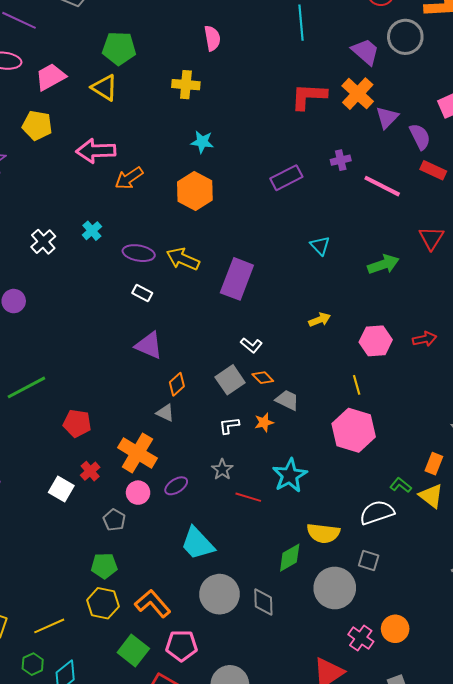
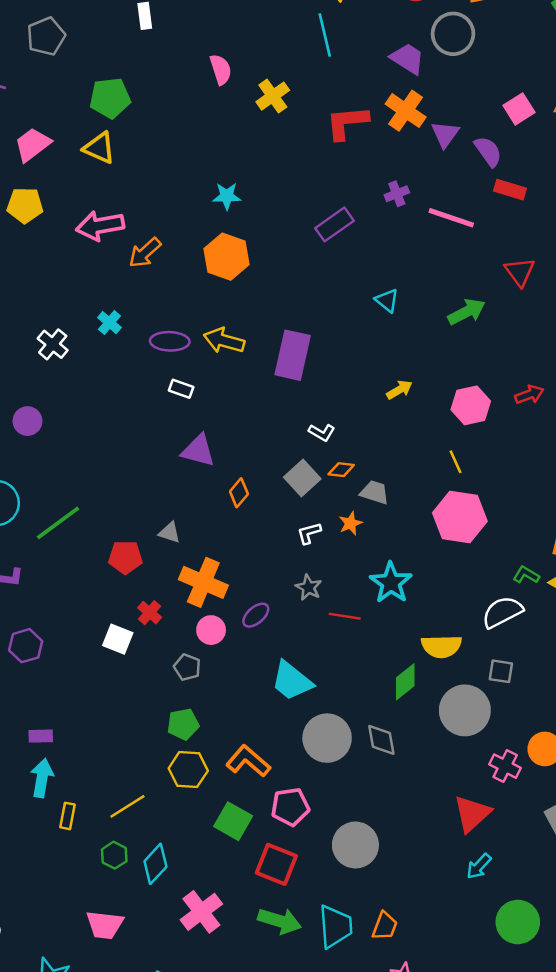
yellow cross: (186, 85) -> (273, 96), moved, turned -32
orange diamond: (263, 378) -> (341, 470), turned -30
gray triangle: (165, 413) -> (170, 533), moved

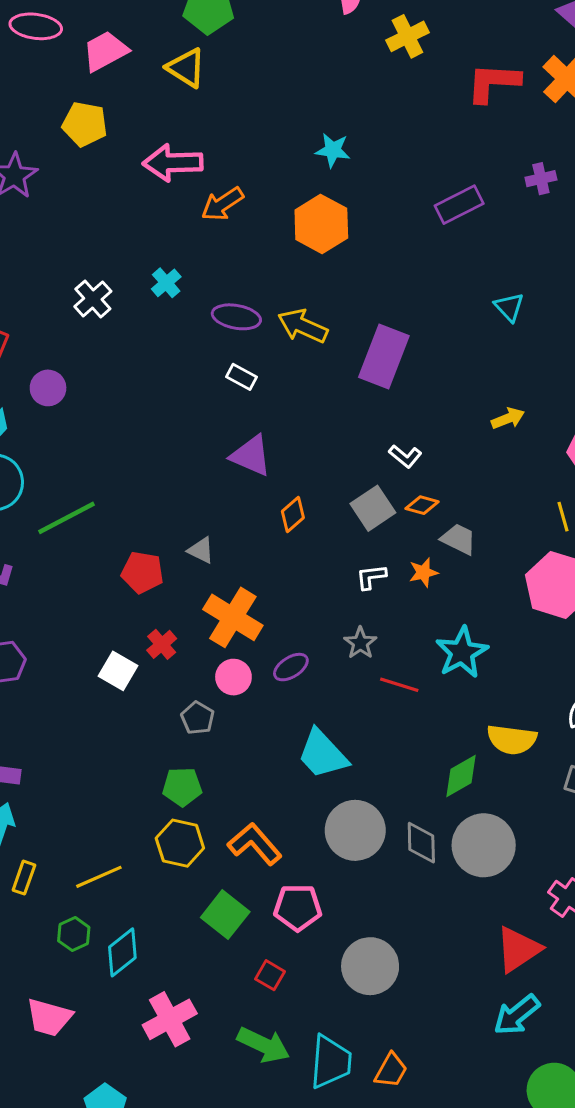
gray circle: (465, 710) -> (484, 845), moved
red square: (276, 864) -> (270, 975), size x0.6
cyan arrow: (479, 866) -> (517, 1015), size x1.4

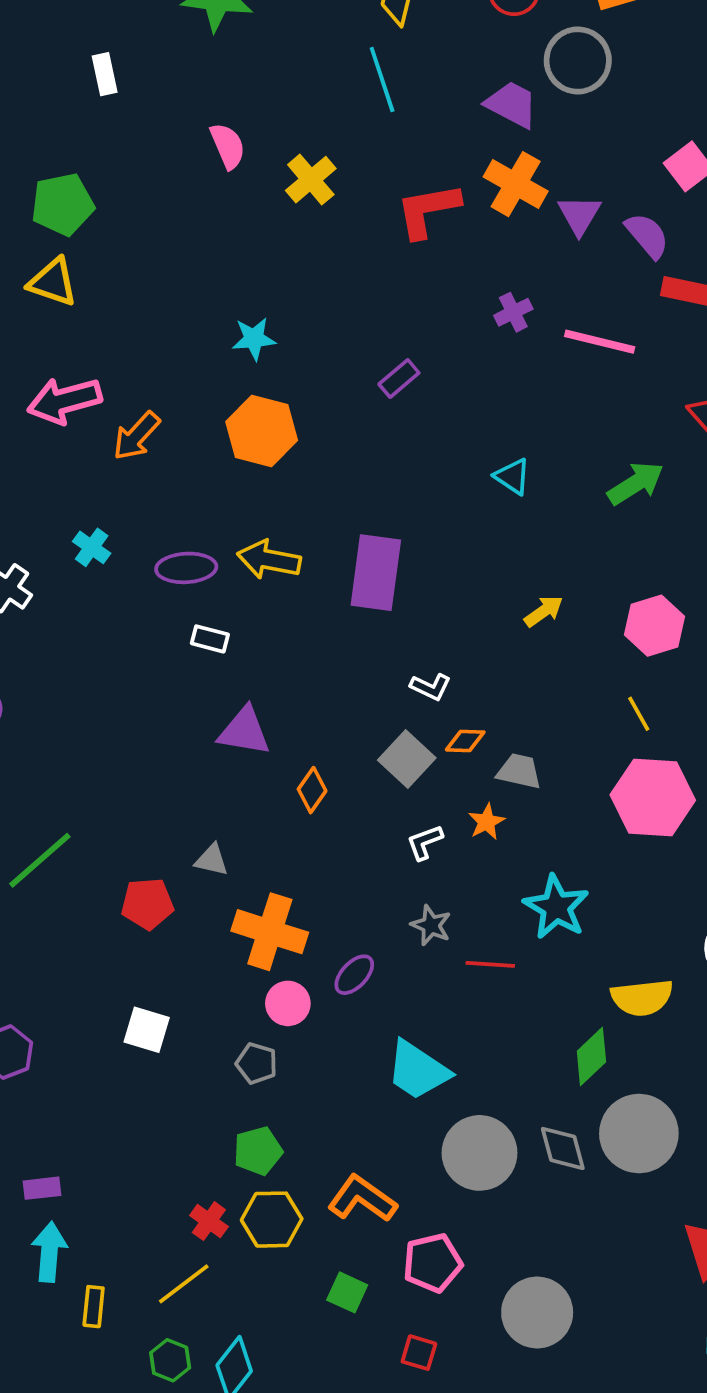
purple rectangle: (459, 205) -> (399, 379), moved, size x0.7
red cross: (162, 644) -> (209, 1221), moved
green square: (225, 915) -> (347, 1292), size x0.7

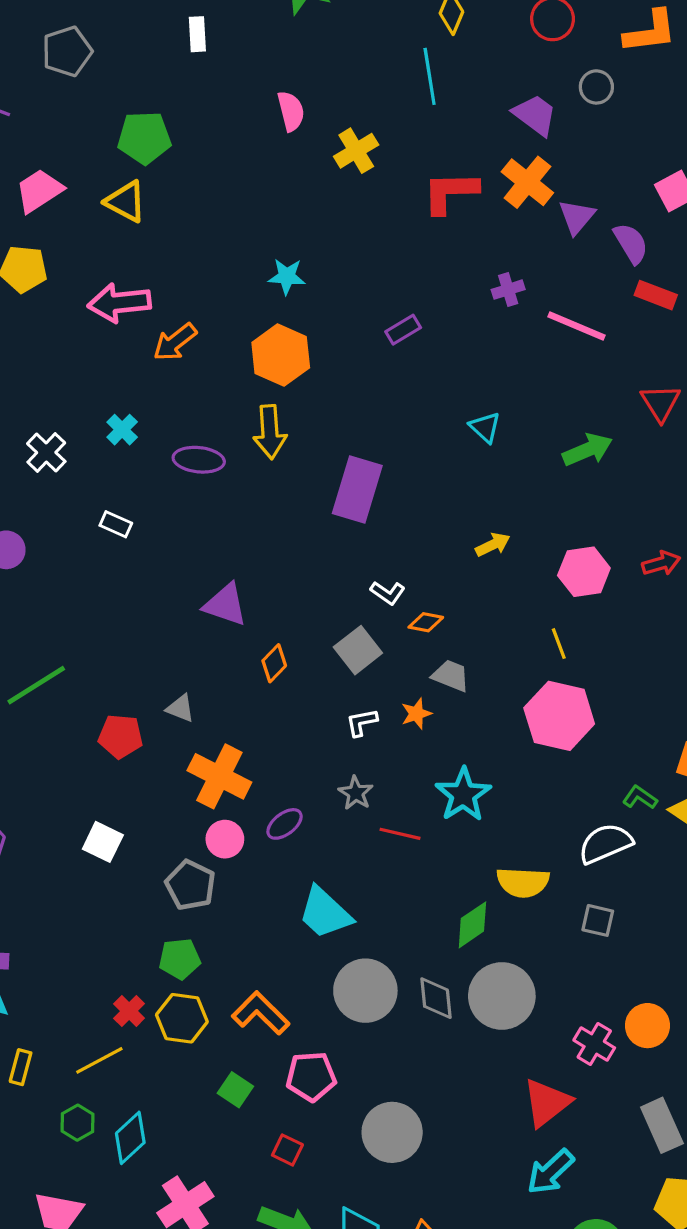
gray circle: (578, 60) -> (596, 87), size x0.6
yellow arrow: (269, 560) -> (270, 432), moved, turned -114
white rectangle: (210, 639) -> (116, 524), moved
orange diamond: (465, 741) -> (426, 622), moved
gray pentagon: (257, 1063) -> (190, 885), size x1.4

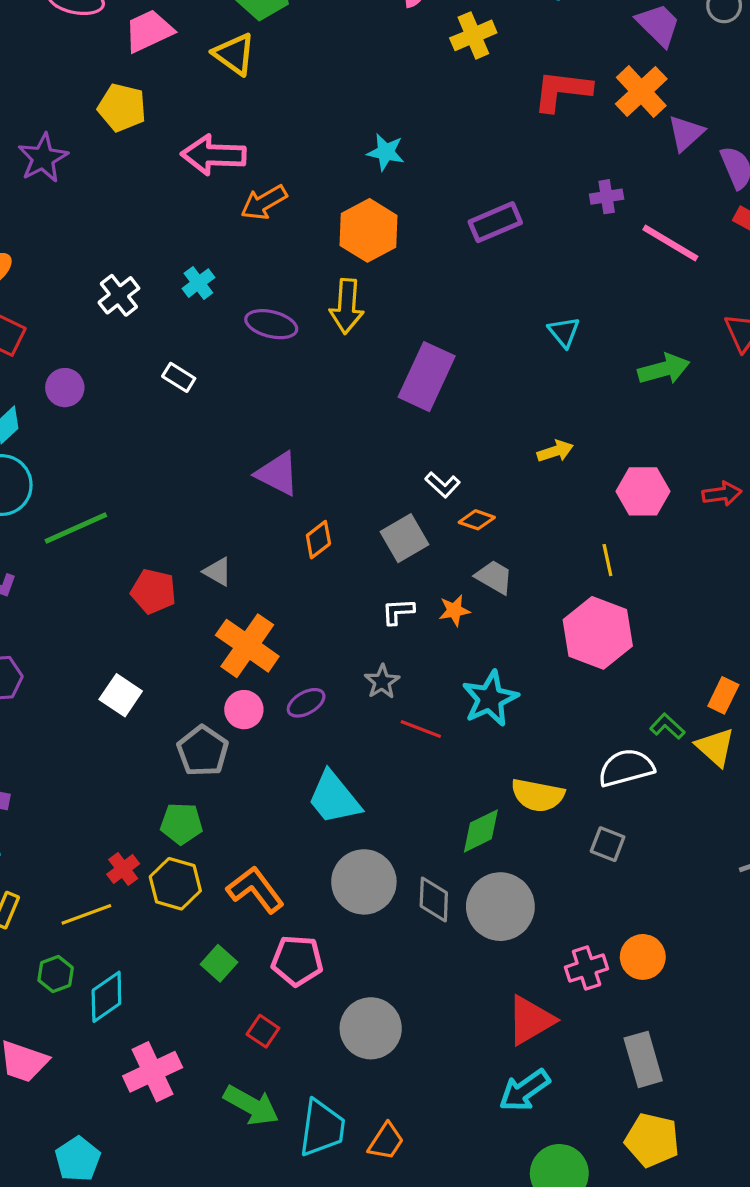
purple rectangle: (403, 330) -> (495, 222), size x1.4
pink cross: (594, 1044) -> (587, 968), turned 33

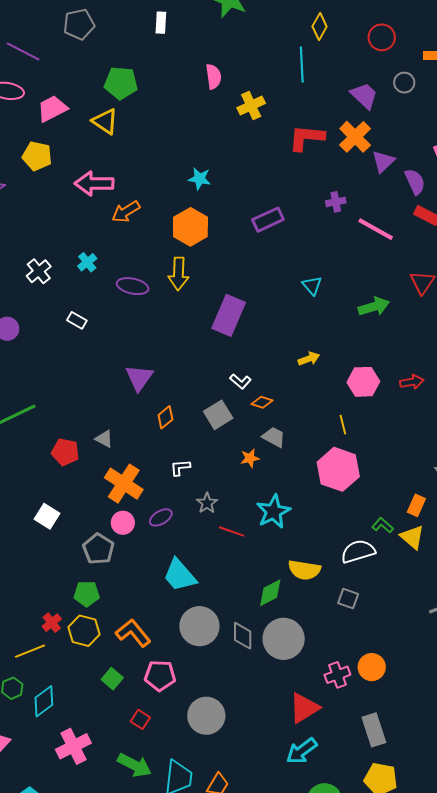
purple triangle: (278, 474) -> (139, 378), turned 40
white L-shape: (398, 611) -> (180, 468), moved

